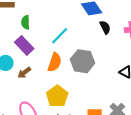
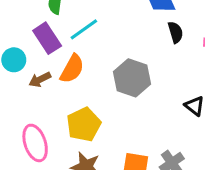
cyan line: (60, 36) -> (84, 29), moved
orange semicircle: (55, 62) -> (72, 69), moved

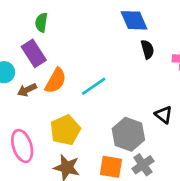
cyan line: (84, 29) -> (94, 86), moved
gray hexagon: (132, 78) -> (128, 134), moved

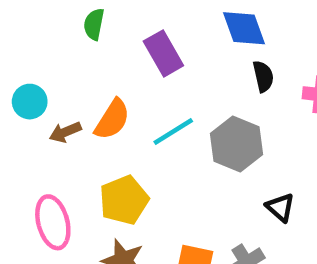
purple rectangle: (34, 53) -> (163, 53), moved
black triangle: (164, 115) -> (280, 207), moved
gray hexagon: (128, 134) -> (237, 144), moved

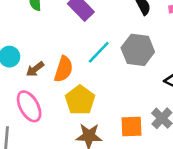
orange semicircle: (112, 119) -> (64, 69), moved
pink ellipse: (53, 222) -> (29, 106), moved

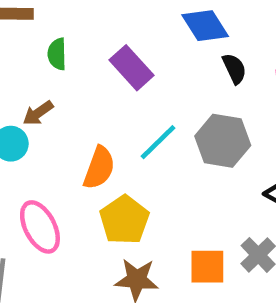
brown arrow: (35, 69) -> (38, 113), moved

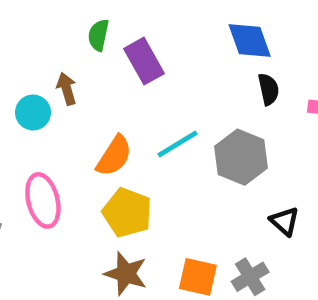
purple rectangle: (132, 68) -> (144, 61), moved
brown arrow: (38, 113) -> (67, 89), turned 96
yellow pentagon: (124, 220) -> (127, 213), turned -30

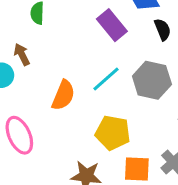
purple rectangle: (144, 61) -> (112, 25), moved
yellow pentagon: (127, 213) -> (113, 133), moved

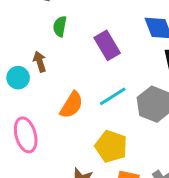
purple rectangle: (112, 25) -> (107, 45), moved

